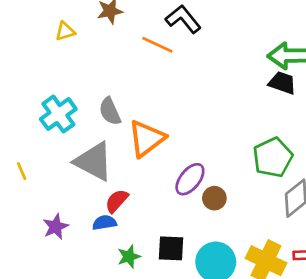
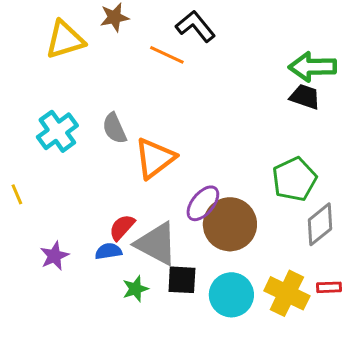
yellow triangle: (65, 31) -> (65, 40), size x1.8
gray triangle: (94, 162) -> (156, 244), moved
brown circle: (214, 198) -> (230, 224), size x2.0

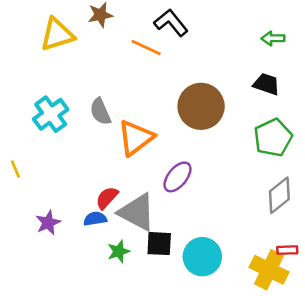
green arrow: (312, 67) -> (273, 38), moved, size x0.6
green pentagon: (294, 179) -> (273, 138), moved
brown circle: (230, 224) -> (201, 106), moved
yellow cross: (287, 293) -> (269, 270), moved

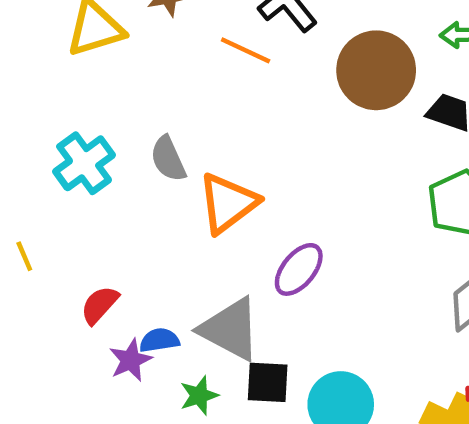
brown circle: (201, 106) -> (376, 70), moved
red semicircle: (107, 198) -> (100, 305), moved
purple star: (48, 223) -> (131, 360), moved

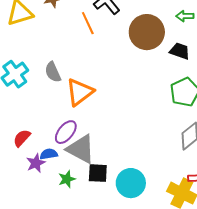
orange line: (246, 50) -> (88, 23), turned 40
purple ellipse: (299, 269) -> (66, 132), moved

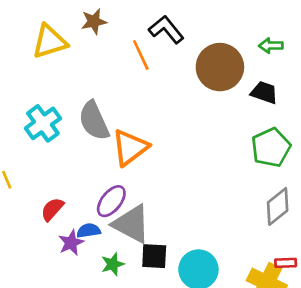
gray semicircle: (53, 72) -> (94, 121), size x1.4

